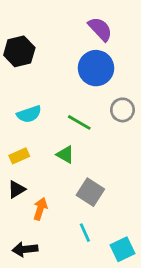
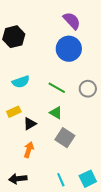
gray circle: (122, 110) -> (88, 89), moved
green triangle: (65, 155) -> (56, 113), moved
black triangle: (17, 189) -> (30, 124), moved
cyan line: (85, 233) -> (61, 180), moved

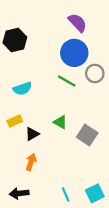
green line: (57, 88) -> (67, 81), moved
gray circle: (88, 89) -> (95, 73), moved
gray square: (65, 138) -> (87, 135), moved

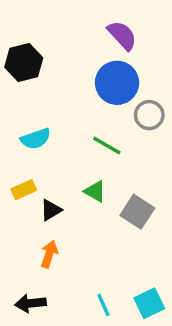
green line: (67, 81) -> (107, 146), moved

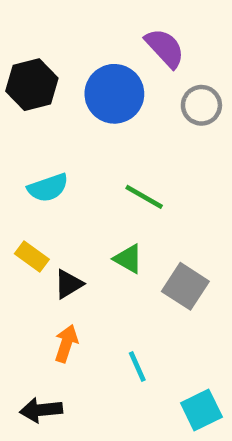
blue circle: (117, 83) -> (114, 94), moved
gray circle: (149, 115) -> (201, 105), moved
yellow rectangle: (24, 190) -> (32, 256), turned 60
cyan line: (103, 305) -> (137, 366), moved

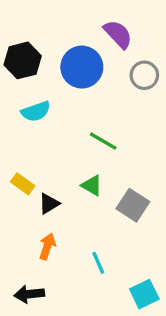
cyan semicircle: (48, 188) -> (36, 111), moved

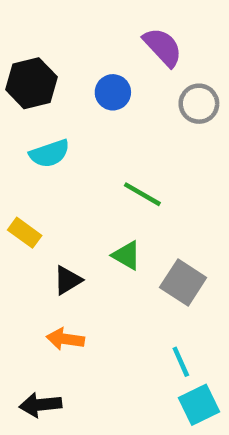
blue circle: (82, 67) -> (113, 92), size x0.6
yellow rectangle: (23, 184) -> (25, 233), moved
orange arrow: (47, 246) -> (65, 339), turned -100
cyan line: (98, 263) -> (181, 362), moved

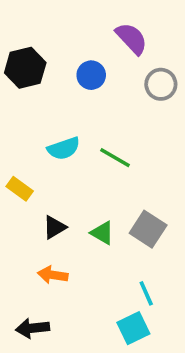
cyan semicircle: (50, 153) -> (64, 148), moved
green triangle: (126, 255) -> (102, 233), moved
cyan square: (199, 405) -> (133, 328), moved

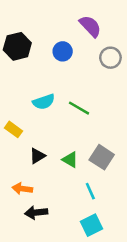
orange arrow: (53, 275) -> (22, 189), moved
cyan line: (146, 293) -> (90, 191), moved
black arrow: (33, 328) -> (36, 213), moved

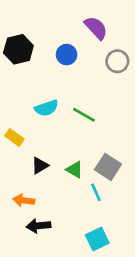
cyan line: (90, 191) -> (96, 192), moved

